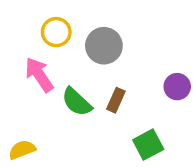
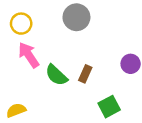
yellow circle: (56, 32) -> (21, 24), moved
gray circle: (104, 46) -> (76, 17), moved

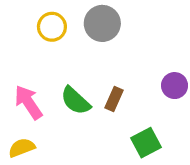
yellow circle: (21, 24) -> (52, 27), moved
pink arrow: (29, 55) -> (28, 102), moved

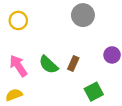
gray circle: (102, 23) -> (83, 15), moved
yellow circle: (52, 27) -> (18, 20), moved

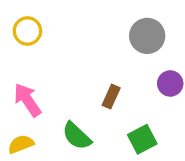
gray circle: (83, 15) -> (147, 36), moved
green semicircle: (48, 65) -> (77, 136), moved

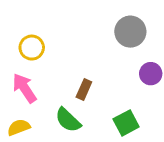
yellow circle: (27, 31) -> (32, 48), moved
brown rectangle: (111, 97) -> (84, 90), moved

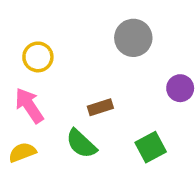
gray circle: (130, 32) -> (133, 38), moved
brown rectangle: (84, 90) -> (100, 107), turned 48

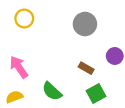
yellow circle: (38, 57) -> (24, 18), moved
brown rectangle: (100, 107) -> (86, 68), moved, turned 48

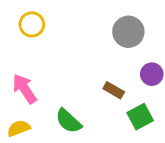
gray circle: (85, 24) -> (128, 32), moved
green square: (96, 94) -> (140, 117), moved

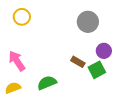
green square: (140, 117) -> (97, 70), moved
green semicircle: (68, 121) -> (47, 83), turned 114

